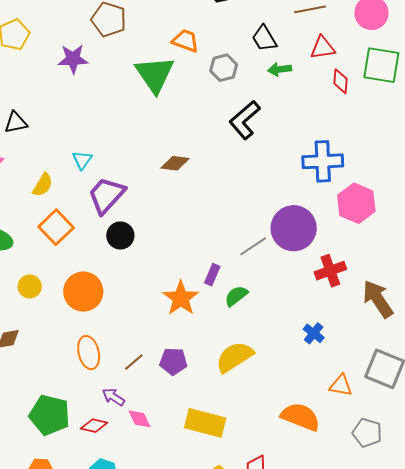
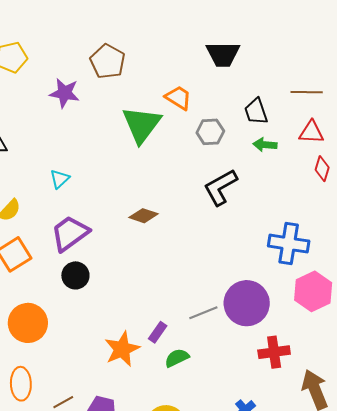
cyan triangle: (82, 160) -> (60, 179), moved

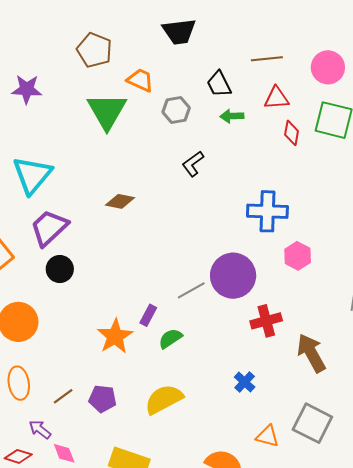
brown pentagon: (108, 61) -> (94, 50), moved
cyan triangle: (60, 179) -> (32, 175), size x2.0
black L-shape: (220, 187) -> (193, 164), size x0.7
pink hexagon: (313, 291) -> (298, 256), size x0.7

